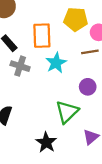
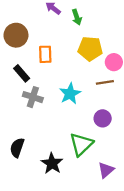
orange rectangle: (42, 36) -> (45, 54), moved, size x0.7
black star: (46, 142) -> (52, 163), moved

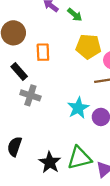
green arrow: (77, 17) -> (75, 15), turned -32
cyan star: (70, 94) -> (78, 108), moved
green triangle: (81, 144) -> (79, 158), moved, turned 30

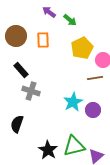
yellow pentagon: (88, 47) -> (82, 48), turned -30
orange rectangle: (43, 52) -> (43, 40), moved
black semicircle: (15, 147) -> (17, 124), moved

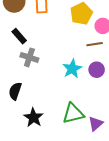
purple circle: (93, 110) -> (97, 70), moved
black star: (48, 150) -> (33, 118), moved

